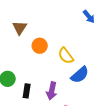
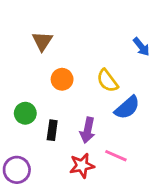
blue arrow: (89, 17) -> (141, 47), moved
orange circle: (40, 46) -> (62, 79), moved

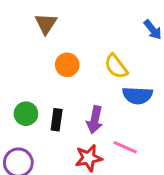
blue semicircle: (127, 108) -> (137, 95), turned 44
green circle: (25, 113) -> (26, 114), moved

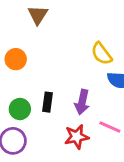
orange circle: (67, 65) -> (16, 59), moved
green circle: (26, 114) -> (20, 109), moved

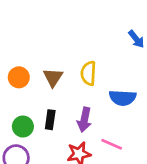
brown triangle: (38, 15) -> (53, 77), moved
yellow semicircle: (102, 54) -> (88, 73), moved, turned 40

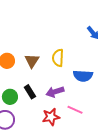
black rectangle: (50, 120) -> (30, 92), turned -40
purple arrow: (84, 120) -> (55, 92), turned 60

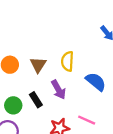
blue semicircle: (83, 76) -> (96, 82), turned -144
purple arrow: (55, 92) -> (58, 90), moved, turned -102

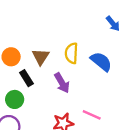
blue semicircle: (96, 82) -> (101, 62), moved
black rectangle: (36, 100) -> (26, 78), moved

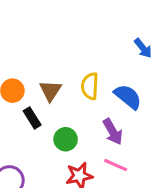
purple arrow: (62, 83) -> (113, 132), moved
green circle: (15, 99) -> (66, 139), moved

